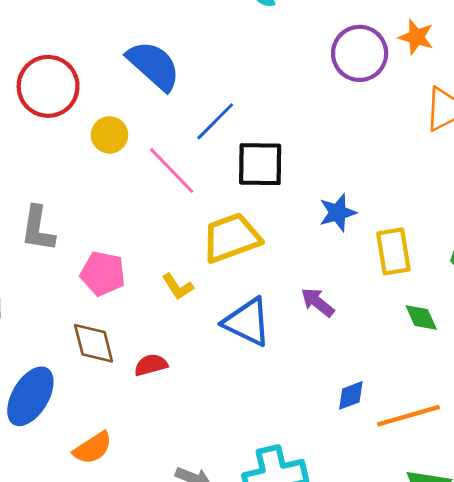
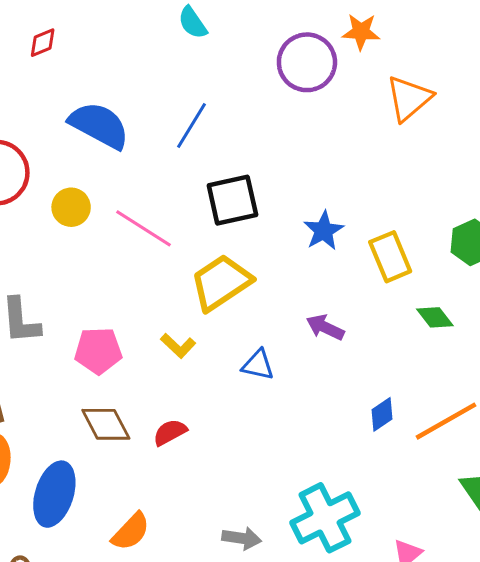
blue line: (215, 121) -> (191, 126), moved
blue triangle: (247, 322) -> (258, 365), size x0.6

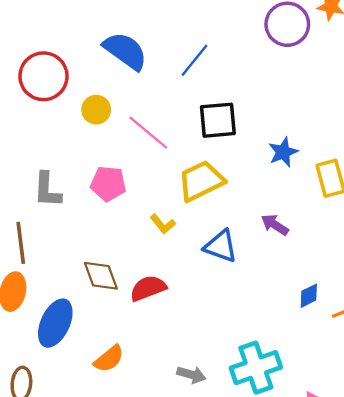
pink pentagon: (98, 351) -> (108, 184), moved
blue triangle: (258, 365) -> (221, 246), size x1.4
red semicircle: (170, 432) -> (148, 288), size x1.4

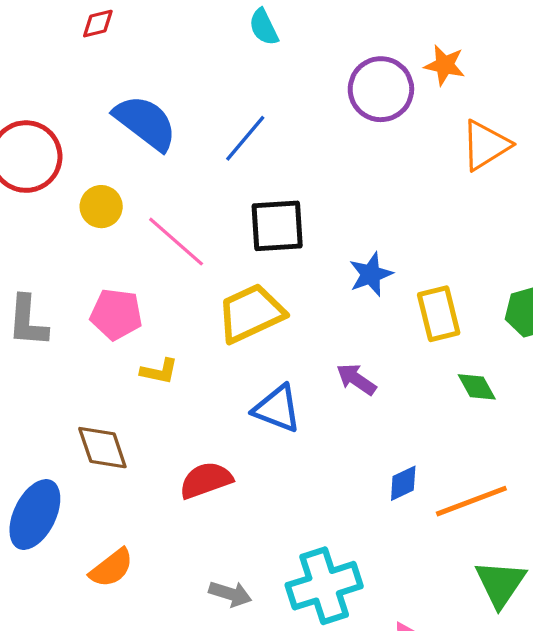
yellow L-shape: (163, 224) -> (159, 371), moved, turned -40
red semicircle: (148, 288) -> (206, 480), moved

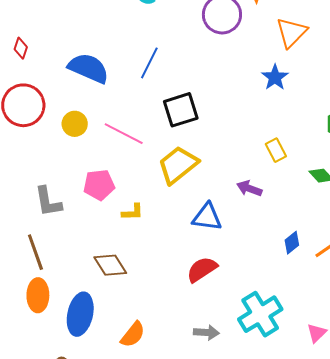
red diamond: (98, 24) -> (21, 48), moved, turned -45
blue star: (371, 274) -> (275, 77), moved
yellow rectangle: (439, 314) -> (276, 150), moved, size x0.7
red semicircle: (206, 480) -> (202, 269), moved

